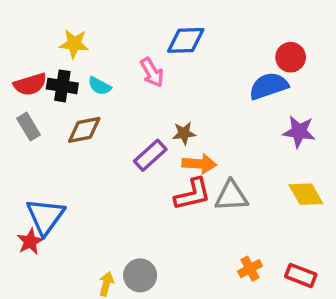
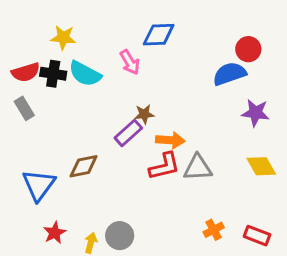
cyan semicircle: (100, 86) -> (85, 74), size x1.6
brown diamond: (84, 130) -> (84, 166), moved
brown star: (184, 133) -> (144, 114), moved
red star: (30, 242) -> (55, 233), moved

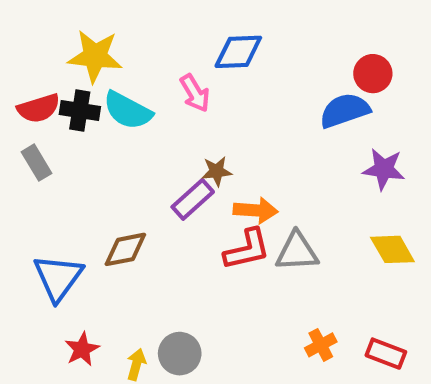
yellow star: (63, 38) -> (95, 56), size x1.4

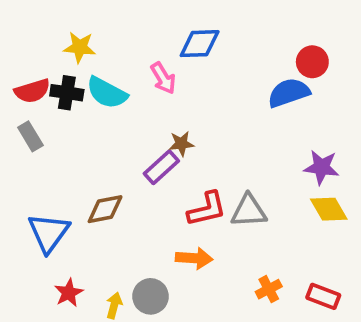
yellow star: (95, 56) -> (80, 47), size x0.7
purple star: (384, 169) -> (321, 167), moved
orange arrow: (256, 210) -> (194, 258), moved

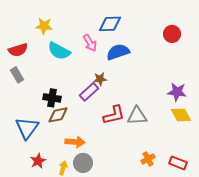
black cross: (67, 93) -> (52, 98), moved
blue semicircle: (289, 93) -> (118, 52), moved
orange arrow: (194, 258) -> (75, 142), moved

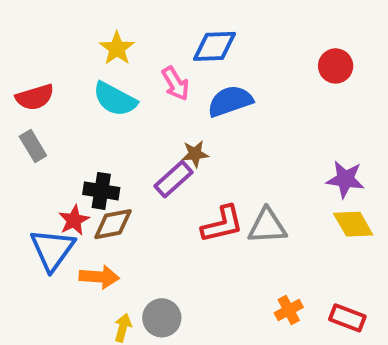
yellow star: (44, 26) -> (117, 48), moved, turned 30
orange arrow: (75, 142) -> (99, 277), moved
red star: (38, 161) -> (74, 220), moved

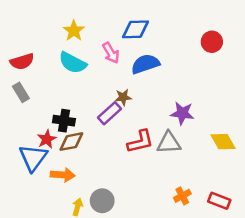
purple star: (345, 179) -> (182, 113), moved

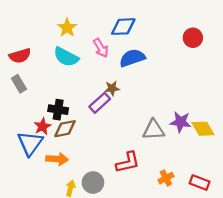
purple star: (182, 113) -> (181, 122), moved
red L-shape: (140, 142) -> (128, 162), moved

